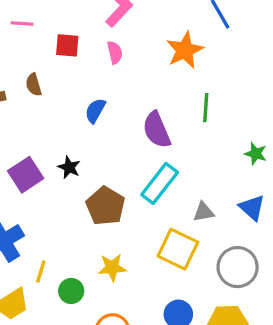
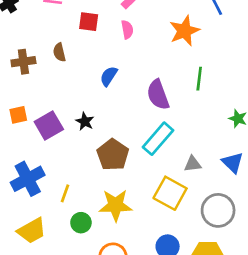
yellow star: (112, 268) -> (116, 205), size x1.4
yellow line: (41, 272) -> (65, 193), moved

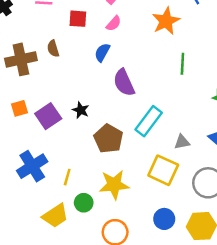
pink semicircle: (127, 30) -> (114, 24), turned 56
brown cross: (23, 62) -> (21, 59), size x1.4
blue semicircle: (109, 76) -> (102, 52), moved
purple semicircle: (158, 95) -> (124, 83), moved
yellow trapezoid: (32, 231) -> (55, 216), moved

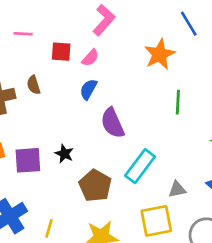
pink semicircle: (114, 24) -> (90, 58), moved
purple square: (48, 116) -> (28, 160), turned 30
yellow square: (163, 170) -> (156, 221), turned -36

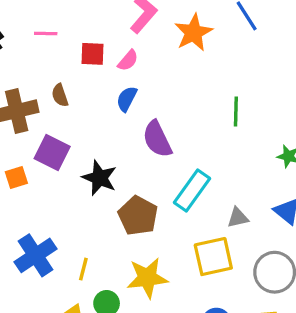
orange star: (160, 54) -> (193, 33), moved
black star: (64, 154) -> (99, 178), size x1.5
purple square: (28, 160) -> (52, 152), moved, turned 32

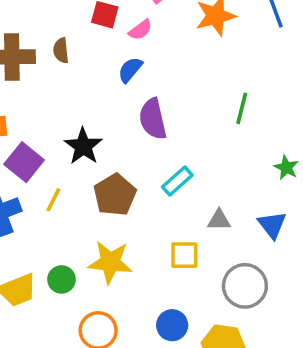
purple square: (52, 152) -> (24, 162), moved
cyan rectangle: (192, 190) -> (177, 181), size x0.7
yellow square: (213, 257) -> (184, 255), size x0.7
yellow line: (83, 269) -> (53, 200), moved

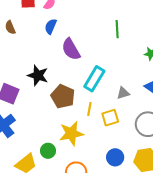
cyan rectangle: (177, 181) -> (94, 79), size x1.4
yellow line: (53, 200) -> (89, 109), moved

